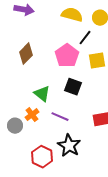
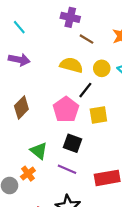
purple line: (60, 117) -> (67, 169), moved

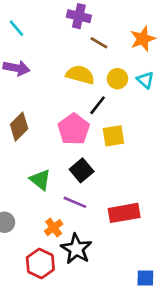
black square: (72, 143) -> (82, 170), turned 30
orange cross: (28, 174) -> (54, 228), moved

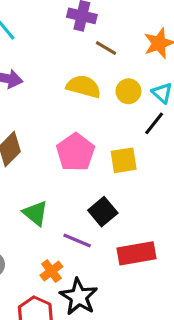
black line: (98, 105) -> (154, 123), moved
black square: (82, 170) -> (103, 212), moved

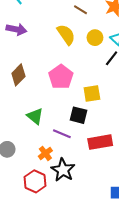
yellow semicircle: (84, 86) -> (66, 35), turned 40
yellow square: (124, 160) -> (92, 93), moved
black square: (103, 212) -> (78, 115), turned -36

